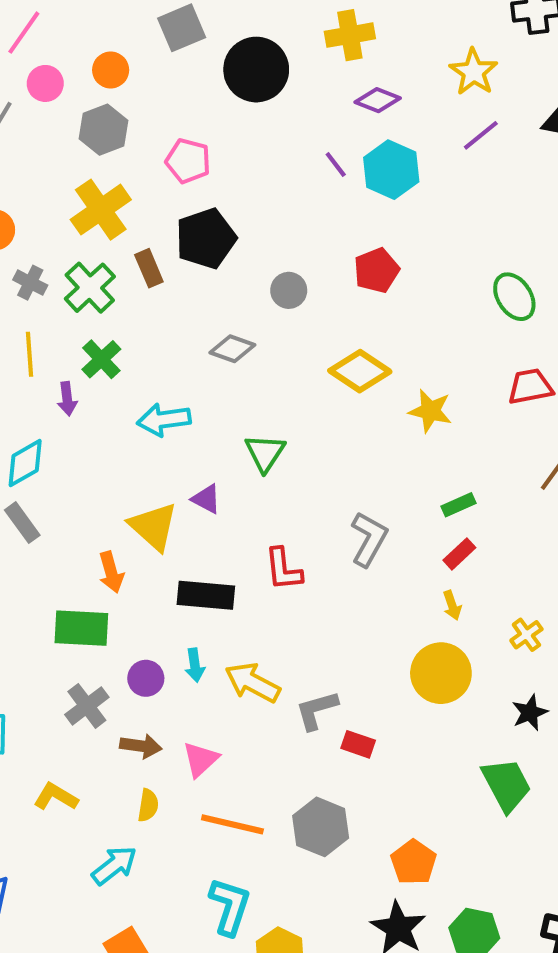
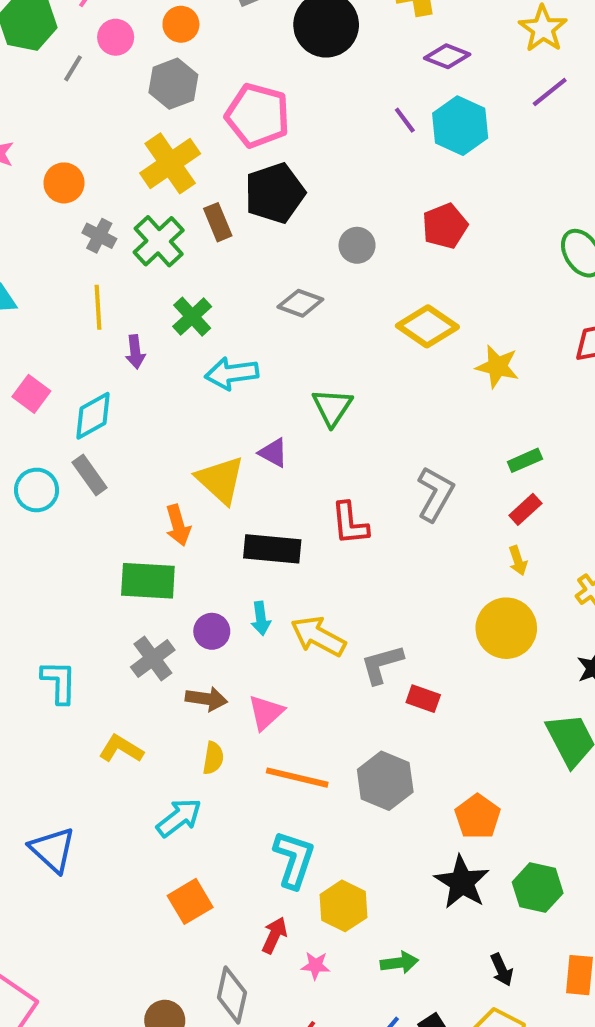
pink pentagon: (188, 161) -> (258, 115), size x1.4
green cross: (101, 359) -> (192, 317), moved

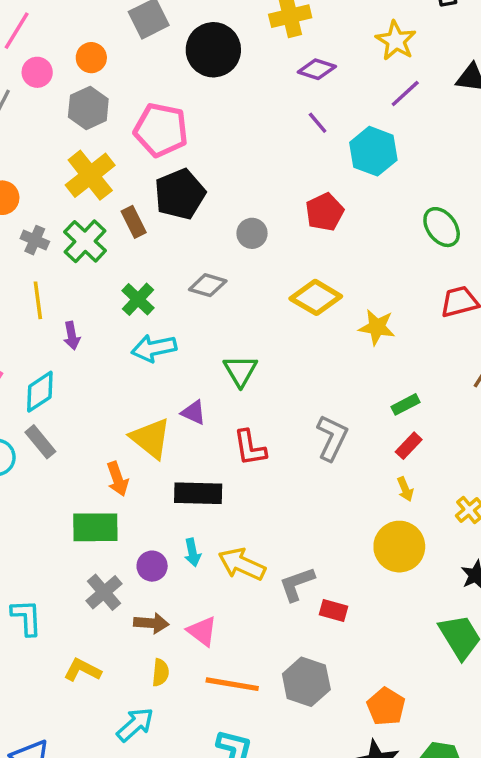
purple line: (405, 120) -> (318, 123), moved
cyan hexagon: (460, 126) -> (373, 151), moved
green cross: (192, 317) -> (138, 299), moved
red L-shape: (350, 523) -> (250, 448), moved
pink triangle: (266, 712) -> (202, 631), turned -36

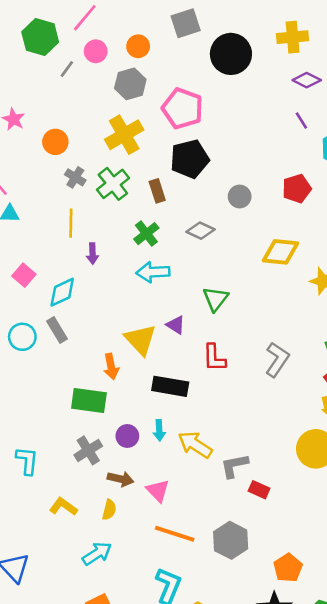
brown rectangle: (134, 222) -> (157, 191), moved
yellow diamond: (316, 297) -> (281, 252), turned -33
yellow semicircle: (160, 673) -> (109, 510), moved

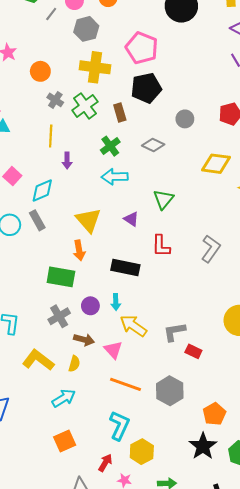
gray hexagon: (130, 84) -> (86, 29), moved
yellow cross: (124, 135) -> (95, 67), turned 36
yellow triangle: (140, 340) -> (88, 220), moved
yellow arrow: (195, 445) -> (133, 326), moved
yellow L-shape: (63, 507) -> (38, 360), size x1.4

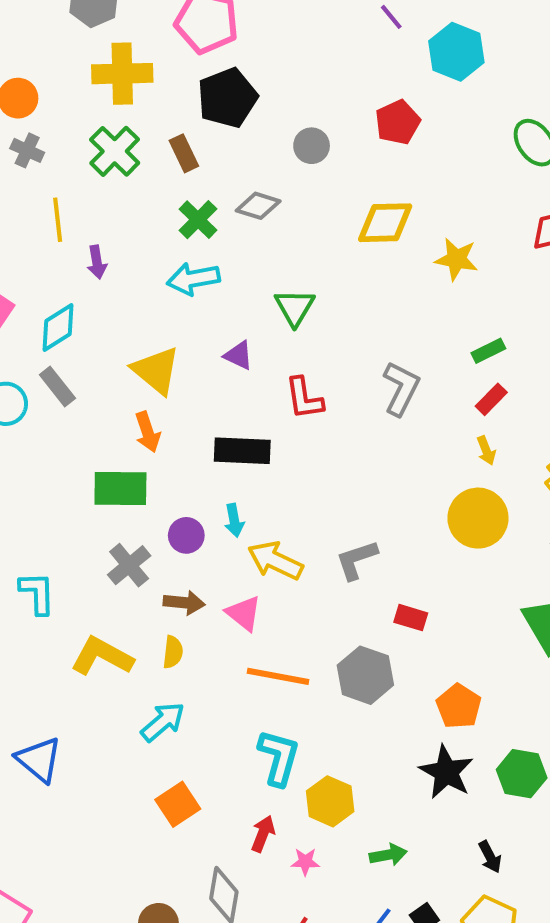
gray cross: (55, 100) -> (27, 150), moved
green cross: (110, 146) -> (198, 220), moved
red rectangle: (193, 351) -> (411, 618), moved

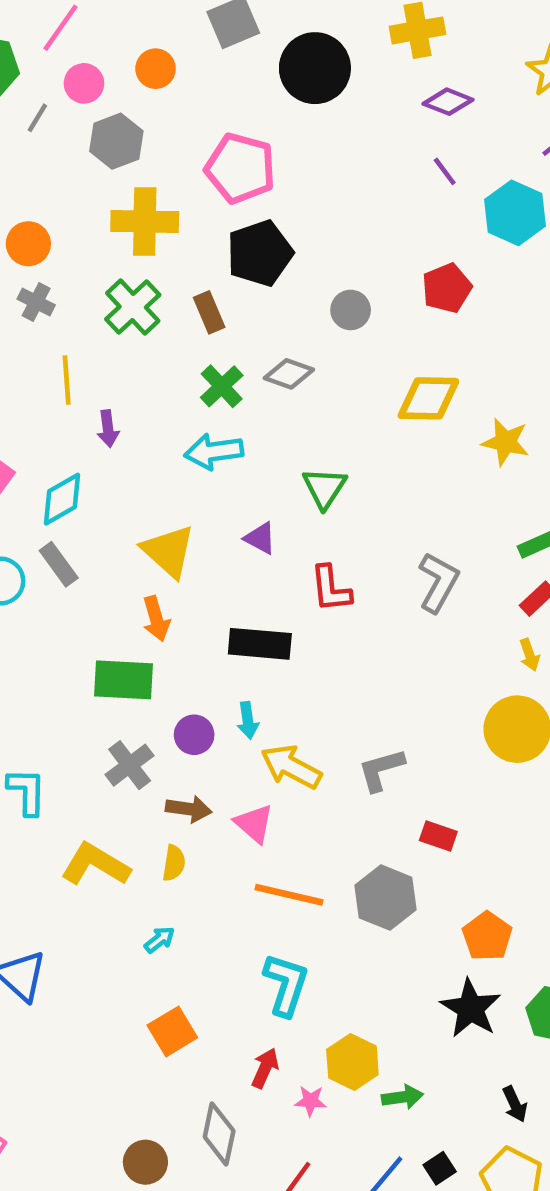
cyan arrow: (163, 722) -> (160, 940), size x0.6
yellow hexagon: (330, 801) -> (352, 1062), moved

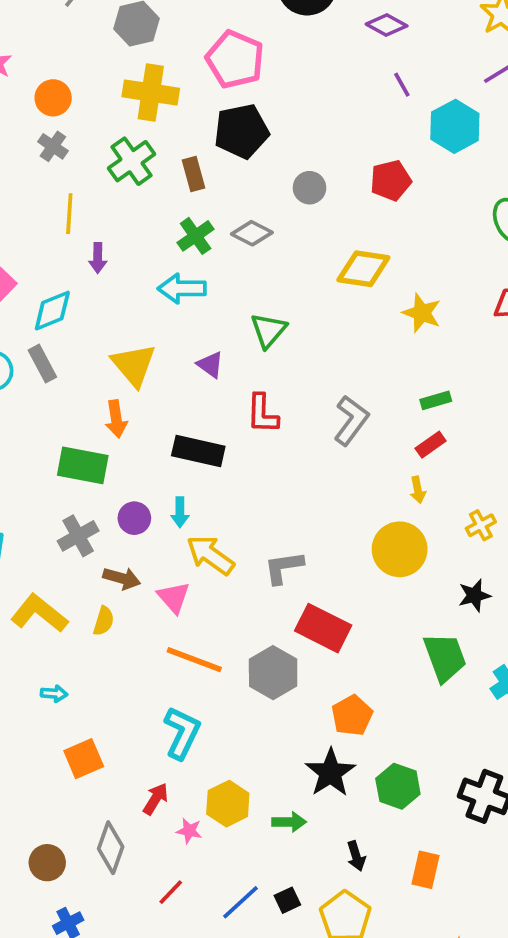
purple diamond: (448, 102) -> (387, 25), moved
red rectangle: (438, 836) -> (323, 628), size x1.8
cyan arrow: (160, 940) -> (54, 694), moved, turned 35
green arrow: (402, 1097) -> (289, 822), moved

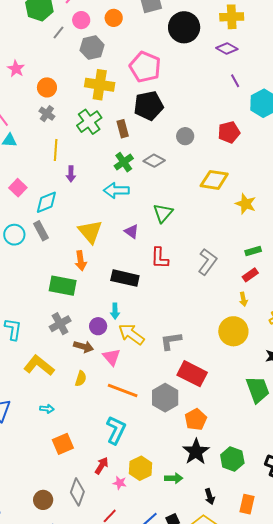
purple circle: (134, 518) -> (98, 326), moved
yellow semicircle: (104, 621) -> (81, 379), moved
orange pentagon: (352, 716) -> (196, 419), moved

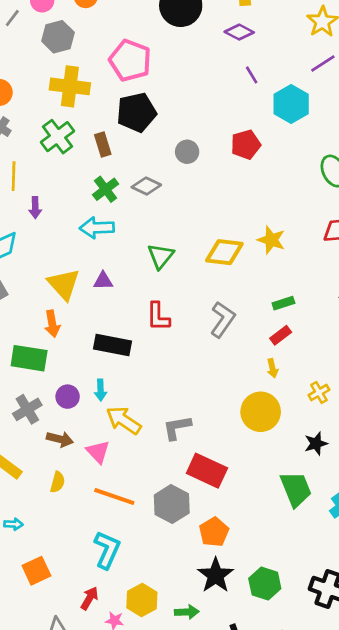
yellow diamond: (214, 180) -> (224, 252), moved
purple triangle: (132, 232) -> (103, 281), moved, turned -35
purple circle: (98, 326) -> (68, 397), moved

